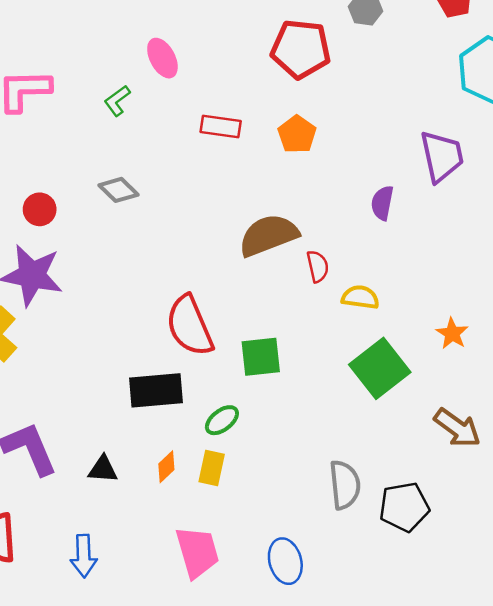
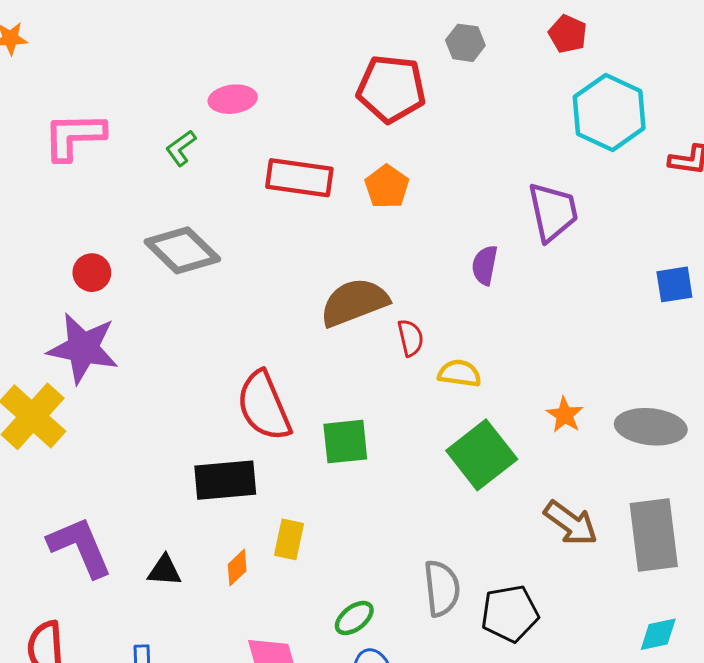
pink ellipse: (162, 58) -> (233, 99), turned -69
red rectangle: (221, 127) -> (299, 178), size x1.4
gray diamond: (118, 190) -> (182, 250), size x1.6
green ellipse: (222, 420) -> (354, 618), moved
yellow rectangle: (212, 468) -> (289, 539), moved

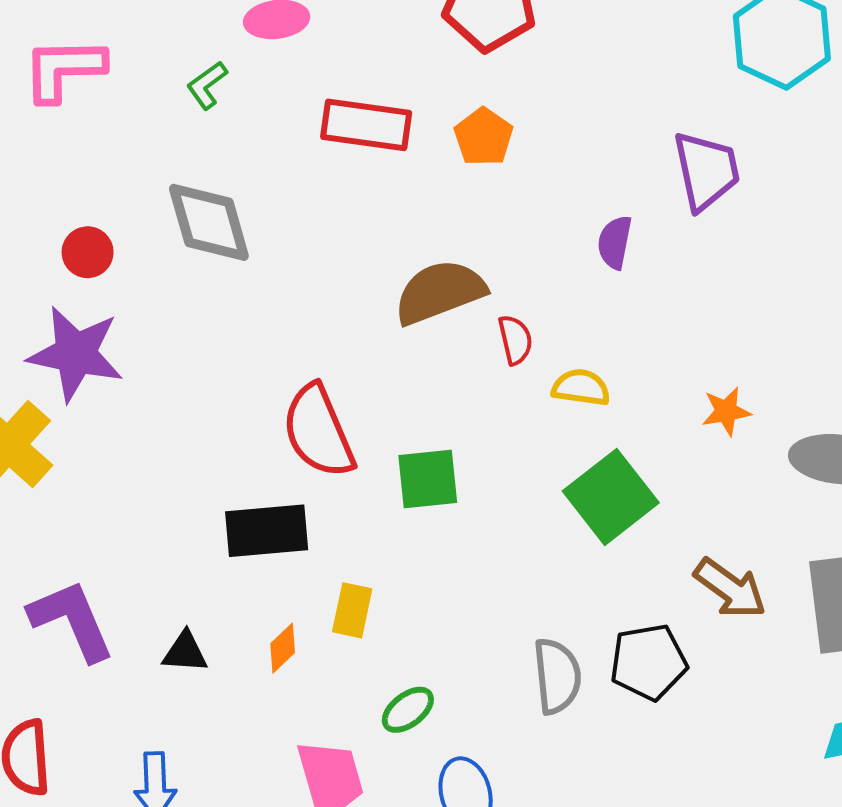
gray diamond: (182, 250) -> (209, 222), turned 30
orange star: (565, 415) -> (726, 411), moved, turned 30
black pentagon: (510, 614) -> (649, 662), moved
green ellipse: (354, 618) -> (408, 710), moved

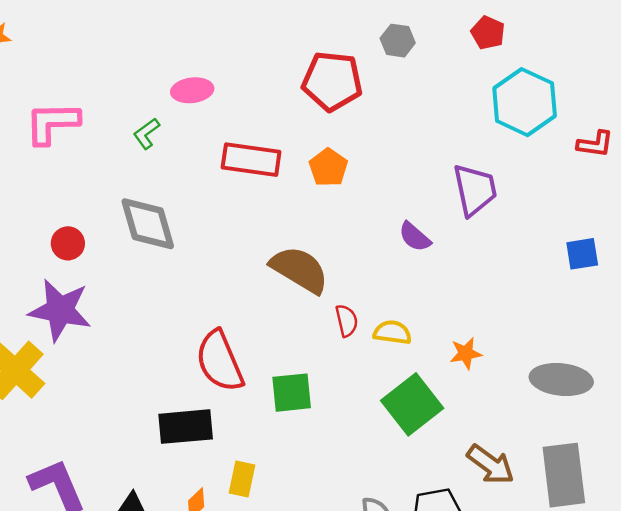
purple semicircle: (615, 242) -> (415, 237), turned -60
brown semicircle: (440, 292) -> (299, 270), turned 52
red semicircle: (515, 340) -> (347, 321), moved
orange star: (726, 411) -> (466, 353), moved

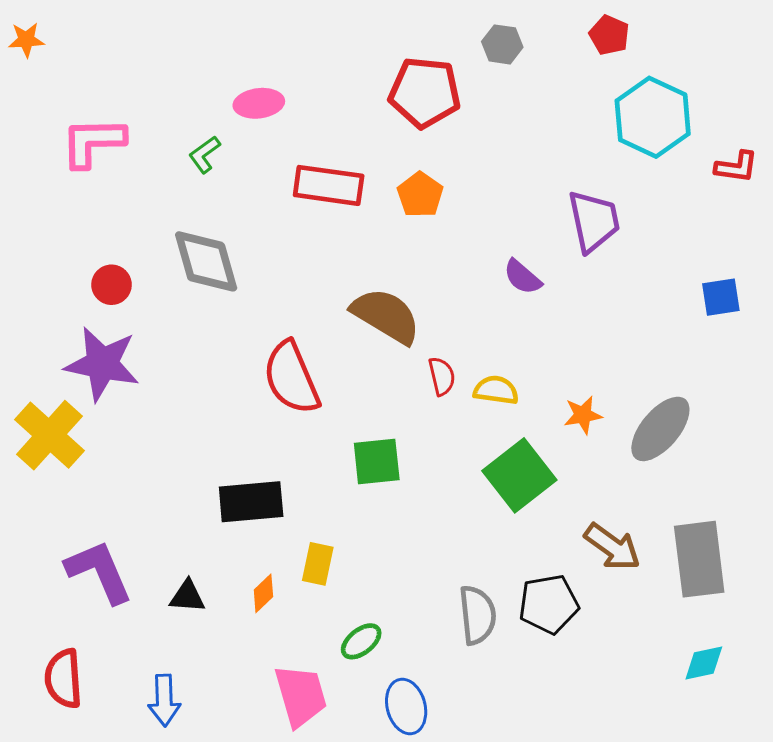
red semicircle: (220, 361) -> (291, 378), moved
gray ellipse: (561, 379) -> (660, 429), moved, turned -56

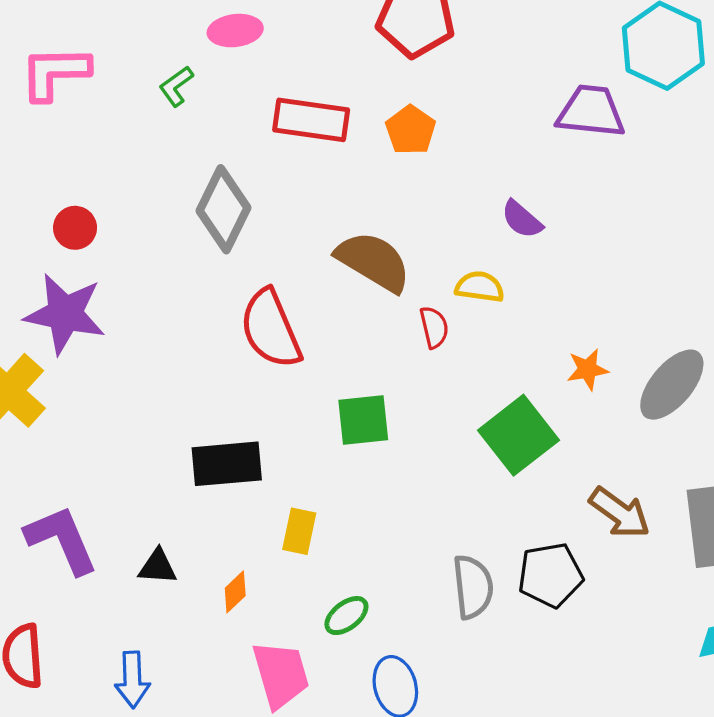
purple trapezoid: (594, 221) -> (591, 111), moved, turned -72
gray diamond: (206, 261) -> (223, 209), moved, turned 42
yellow semicircle: (496, 390) -> (480, 287), moved
orange diamond: (263, 593) -> (235, 592), moved

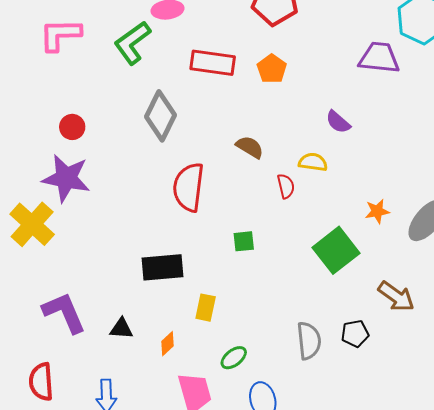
green L-shape: (176, 86) -> (132, 43), size x1.8
brown semicircle: (373, 262) -> (250, 147), size x0.6
red semicircle: (271, 329) -> (189, 187), turned 30
green square: (363, 420) -> (244, 241), size x0.7
black pentagon: (550, 575) -> (355, 334), size x0.7

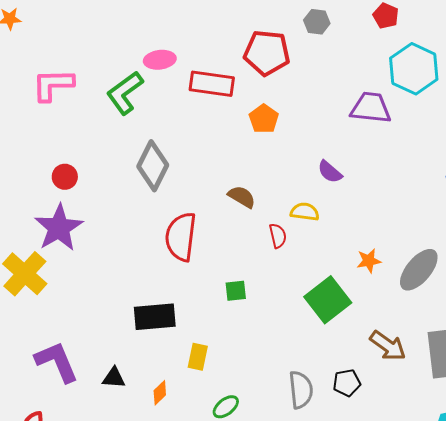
red rectangle: (213, 63) -> (212, 84), moved
purple star: (66, 178) -> (59, 228), turned 30

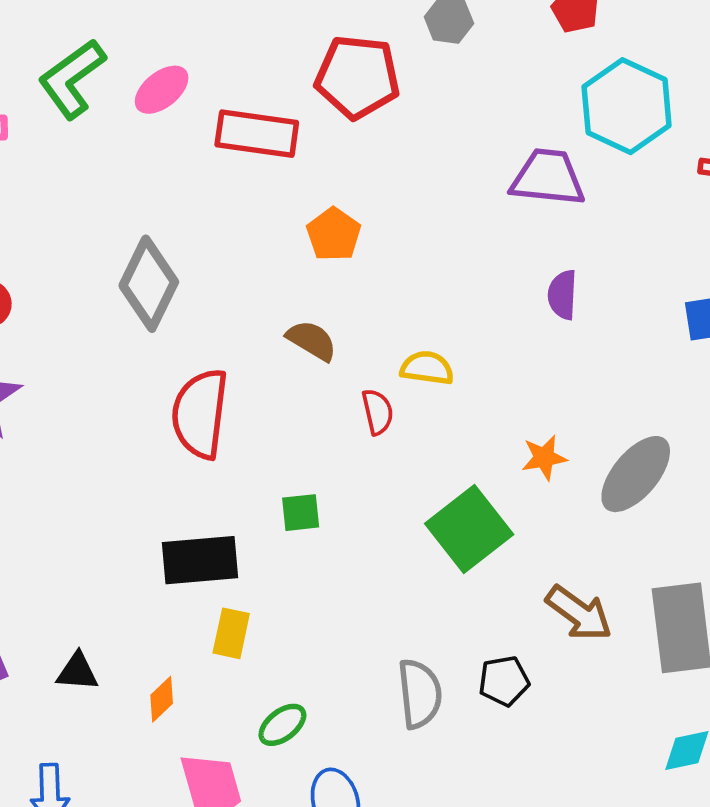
pink ellipse: (160, 60) -> (162, 90), turned -32
green L-shape: (125, 93) -> (72, 79), moved
orange pentagon: (264, 119) -> (334, 234), moved
purple semicircle: (330, 172) -> (562, 295), moved, turned 52
black rectangle: (155, 317) -> (200, 560), moved

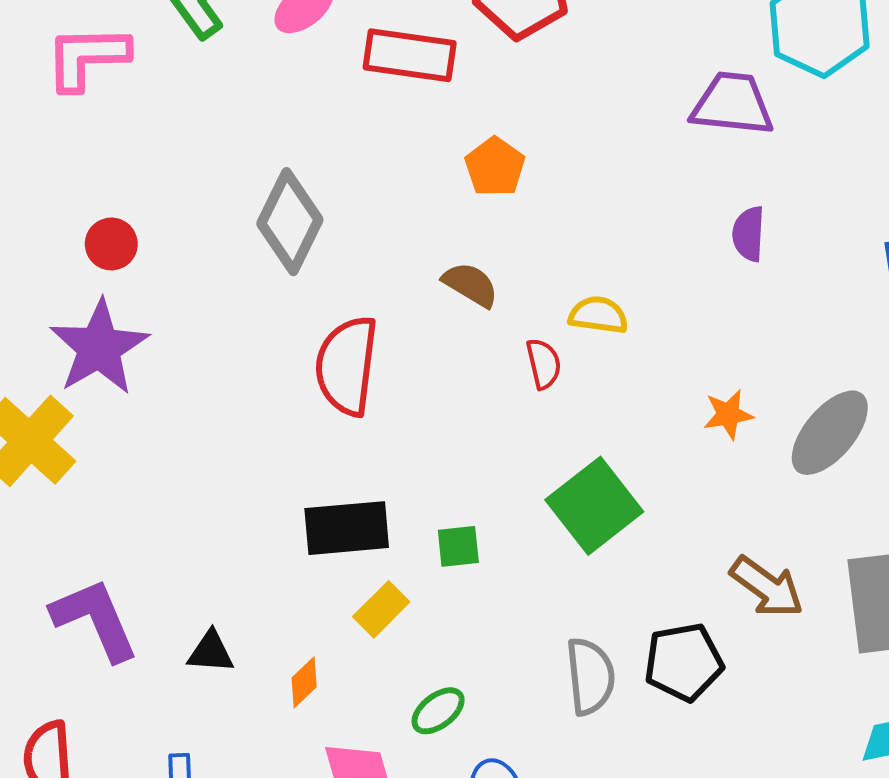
green square: (301, 513) -> (458, 546), moved
green square: (469, 529) -> (594, 506), moved
yellow rectangle: (231, 633) -> (381, 609), turned 33
black pentagon: (504, 681) -> (684, 662), size x1.4

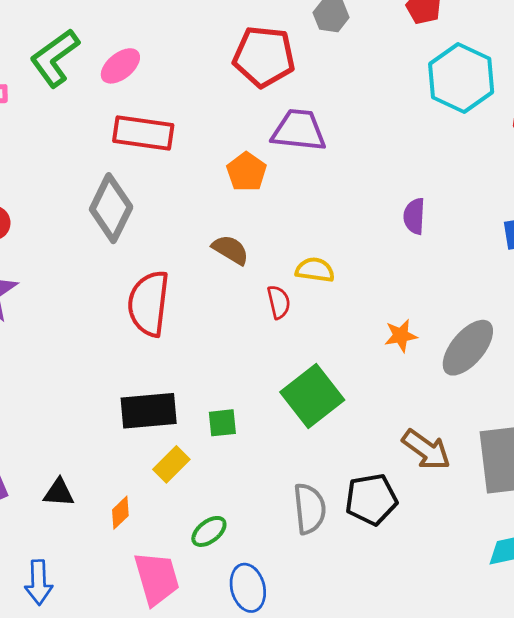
red rectangle: (410, 55) -> (143, 133), moved
purple trapezoid: (732, 104) -> (299, 130), moved

